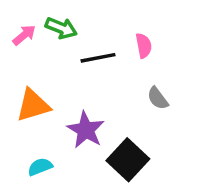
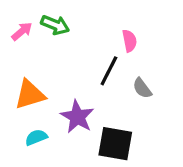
black line: (98, 58) -> (109, 71), moved, turned -52
black square: (128, 160) -> (115, 144), turned -33
cyan semicircle: (40, 167) -> (36, 137), moved

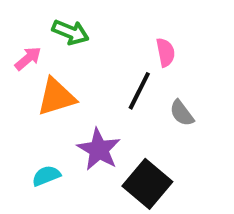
pink arrow: (22, 31) -> (28, 58), moved
orange triangle: (30, 95) -> (56, 97), moved
black square: (115, 144) -> (147, 184), turned 30

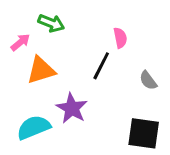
gray semicircle: (182, 113) -> (148, 80), moved
cyan semicircle: (46, 176) -> (34, 127), size x1.6
black square: (147, 184) -> (144, 133), moved, turned -32

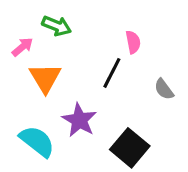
orange triangle: (41, 70) -> (45, 78), turned -44
cyan semicircle: (34, 127) -> (37, 141), turned 60
black square: (144, 133) -> (130, 148), moved, turned 32

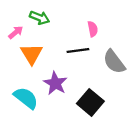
black line: (112, 73) -> (78, 50), turned 55
gray semicircle: (164, 89) -> (114, 62), size x1.6

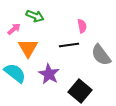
cyan semicircle: (26, 98) -> (15, 73), moved

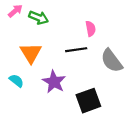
pink arrow: (14, 29) -> (15, 11), moved
cyan semicircle: (15, 73) -> (16, 81), size x0.6
black square: (80, 91) -> (88, 101), turned 30

